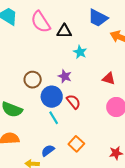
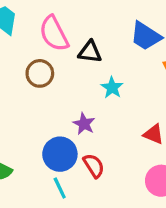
brown circle: (33, 80) -> (40, 73), moved

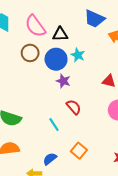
blue circle: (60, 154) -> (56, 59), moved

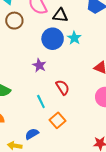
brown circle: (30, 53) -> (14, 21), moved
purple star: (63, 81) -> (39, 65), moved
orange square: (79, 151) -> (58, 120), moved

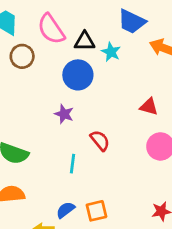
cyan star: (74, 38) -> (111, 52), moved
cyan line: (41, 101) -> (72, 164), turned 40
orange square: (58, 120) -> (96, 211), moved, turned 35

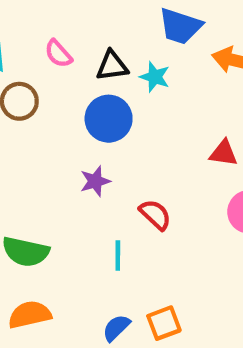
pink semicircle: (51, 29) -> (58, 54), size x0.6
purple star: (64, 114) -> (95, 181), turned -30

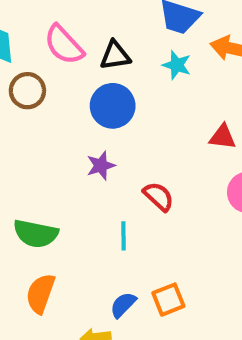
pink semicircle: (58, 54) -> (64, 45), size x1.5
cyan star: (155, 77) -> (177, 65), moved
orange semicircle: (30, 315) -> (40, 294), turned -57

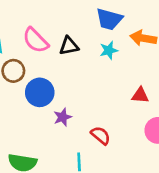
cyan star: (177, 65) -> (109, 50), turned -30
blue circle: (113, 106) -> (40, 92), moved

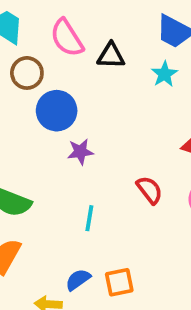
cyan star: (109, 50) -> (164, 74), turned -30
red semicircle: (101, 135) -> (150, 190), moved

